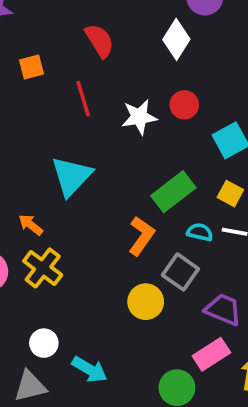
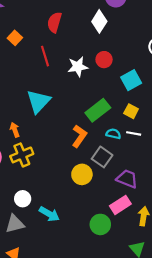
red semicircle: (99, 41) -> (54, 22), turned -132
orange square: (32, 67) -> (15, 38), turned -32
orange arrow: (31, 225) -> (15, 130), turned 32
yellow cross: (43, 268) -> (22, 155), turned 30

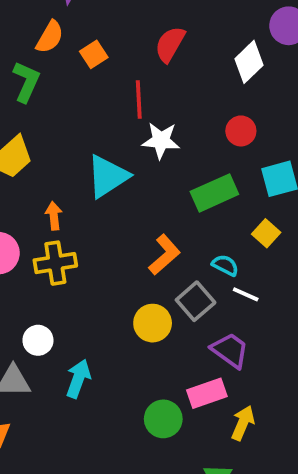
white star: (78, 67) -> (161, 141), moved
green rectangle: (98, 110) -> (214, 193), moved
white line: (134, 133) -> (246, 294), moved
cyan arrow: (49, 214) -> (78, 379), turned -114

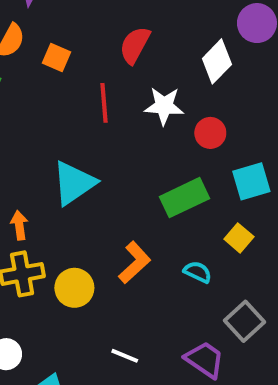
orange square: (94, 54) -> (56, 58), turned -32
white star: (161, 141) -> (164, 106), moved
white line: (246, 294) -> (125, 356), moved
gray square: (196, 301) -> (245, 321), moved
yellow circle: (153, 323) -> (74, 288), moved

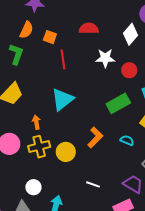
red semicircle: (135, 45) -> (89, 28), turned 66
red line: (104, 103) -> (63, 59), moved

